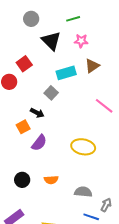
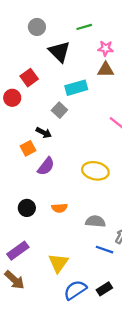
pink star: (81, 41) -> (106, 48), moved
brown triangle: (92, 66) -> (106, 70), moved, turned 35

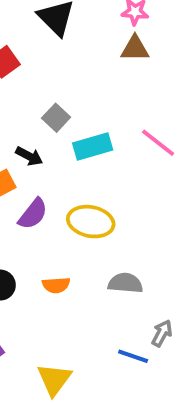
cyan rectangle: (76, 88) -> (93, 147), moved
yellow ellipse: (95, 171) -> (91, 222), moved
gray semicircle: (95, 221) -> (125, 283), moved

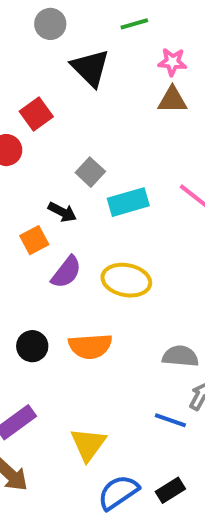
gray semicircle: (125, 283) -> (180, 356), moved
orange semicircle: (56, 285) -> (90, 346), size x1.5

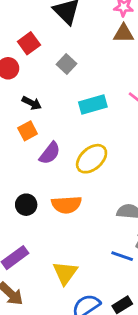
gray square: (90, 172) -> (66, 64), moved
black arrow: (62, 212) -> (32, 103), moved
yellow ellipse: (126, 280) -> (92, 159), turned -52

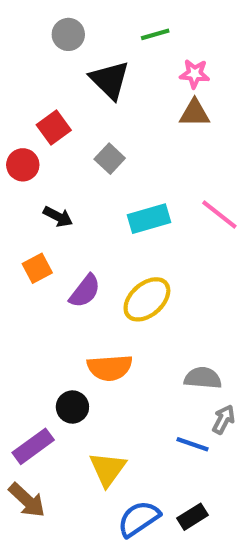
orange square: (28, 131) -> (37, 268), moved
black circle: (26, 205) -> (72, 407), moved

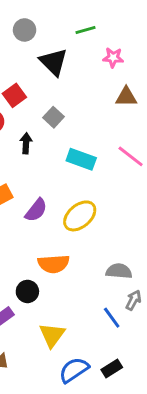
brown triangle: (195, 113) -> (126, 97), moved
black arrow: (58, 217) -> (26, 143), moved, turned -114
cyan rectangle: (149, 219) -> (81, 159), turned 36
blue line: (192, 444) -> (112, 318), turned 35

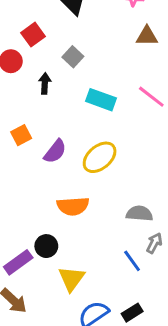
black circle: (27, 291) -> (46, 246), moved

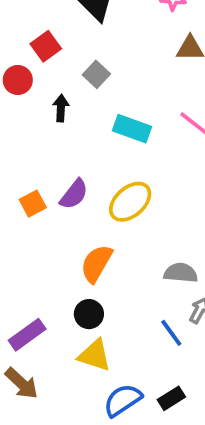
orange square: (21, 135) -> (33, 204), moved
orange semicircle: (73, 206) -> (96, 264), turned 124
black circle: (46, 246) -> (89, 314), moved
yellow triangle: (71, 279) -> (95, 355), turned -48

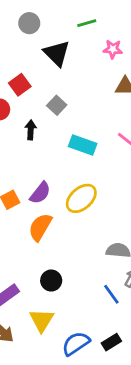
orange semicircle: (96, 264) -> (40, 227), moved
yellow triangle: (95, 355) -> (42, 320), moved, turned 44

